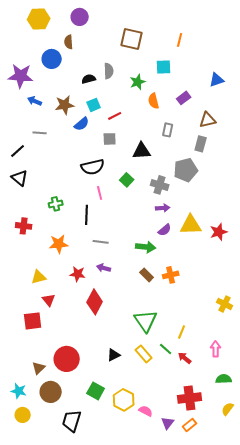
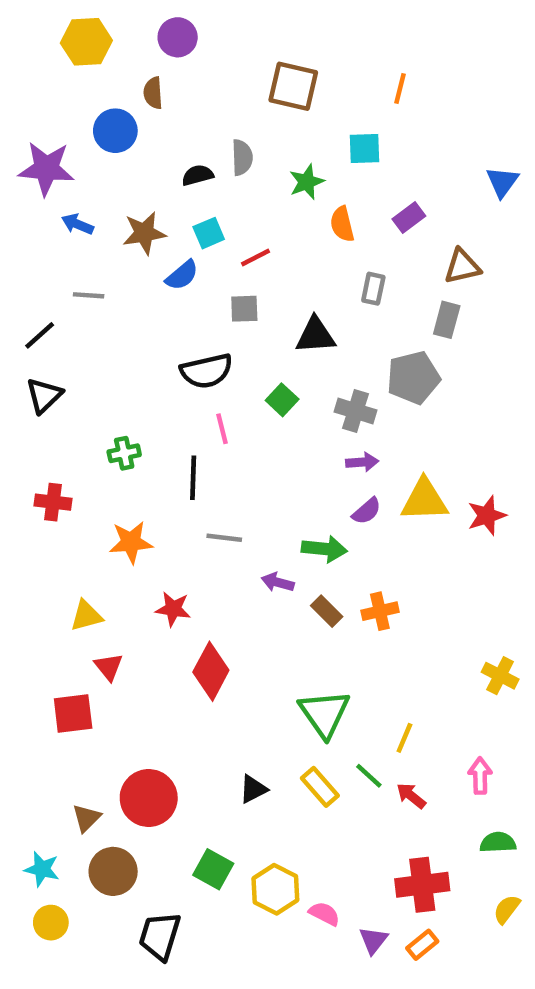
blue triangle: (217, 80) -> (502, 182), moved, turned -35
black triangle: (20, 178) -> (44, 395), turned 36
purple arrow: (104, 268) -> (278, 582), moved

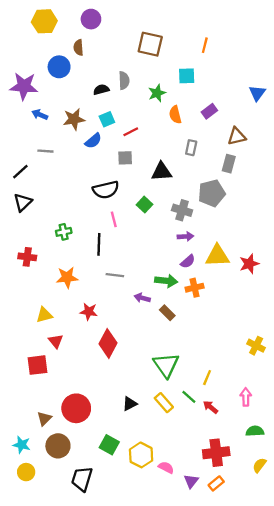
orange cross: (380, 611) -> (195, 288), moved

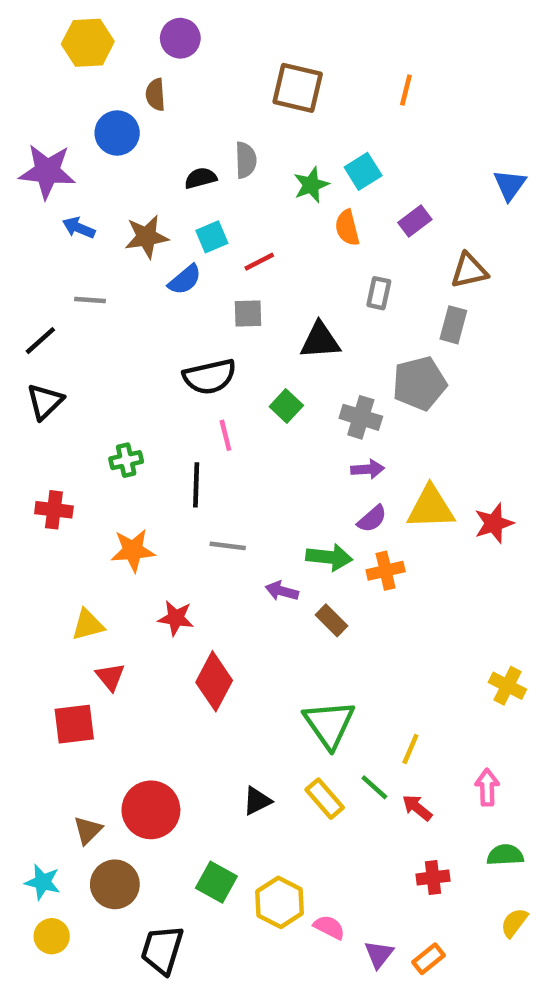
cyan square: (187, 76) -> (363, 171), moved, turned -30
red cross: (216, 453) -> (433, 878), moved, size x0.6

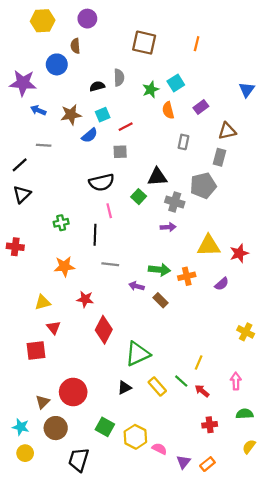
black triangle: (320, 341) -> (157, 177), moved
purple arrow: (368, 469) -> (168, 227), moved
red cross: (54, 510) -> (15, 247), moved
purple semicircle: (372, 519) -> (222, 284), moved
green triangle: (329, 724) -> (138, 354), moved, turned 40

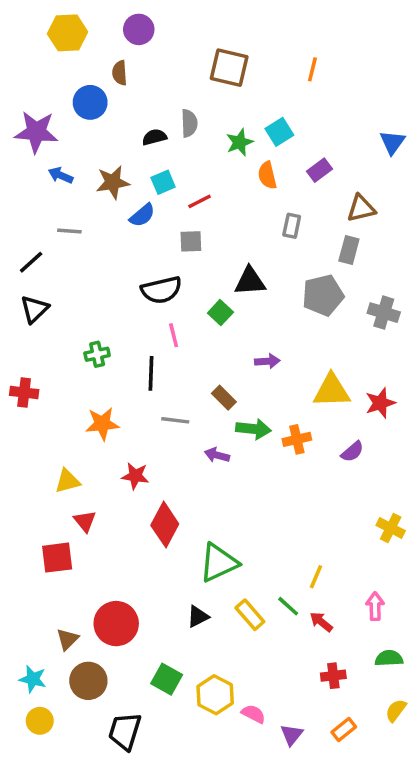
gray cross: (175, 202) -> (384, 313), moved
brown rectangle: (161, 300) -> (224, 398), moved
orange rectangle: (207, 464) -> (344, 730), moved

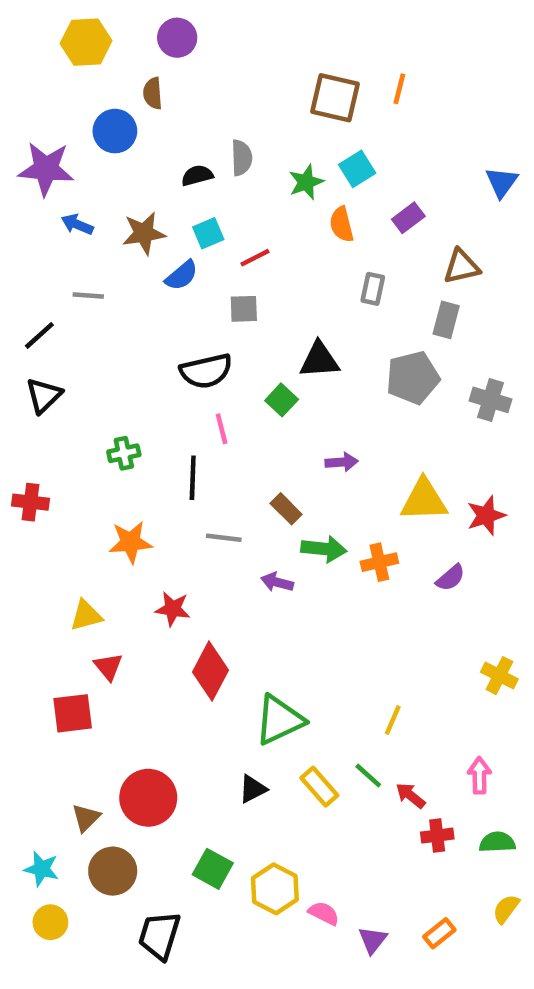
brown square: (229, 68) -> (335, 98), moved
yellow line: (316, 577) -> (393, 720), moved
red cross: (333, 676) -> (437, 836), moved

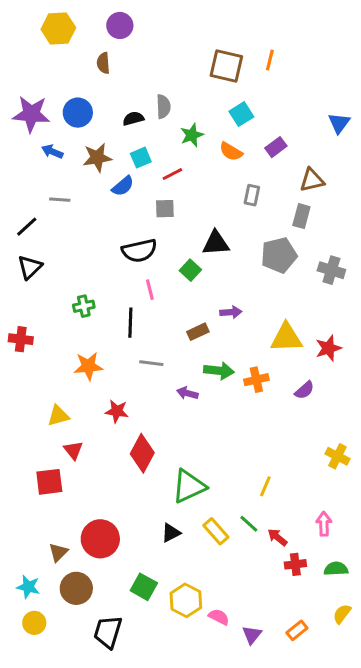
blue circle: (115, 131) -> (78, 113), moved
green star: (306, 182) -> (192, 135), moved
orange semicircle: (342, 224) -> (231, 152), turned -45
brown rectangle: (286, 509) -> (198, 332), moved, turned -70

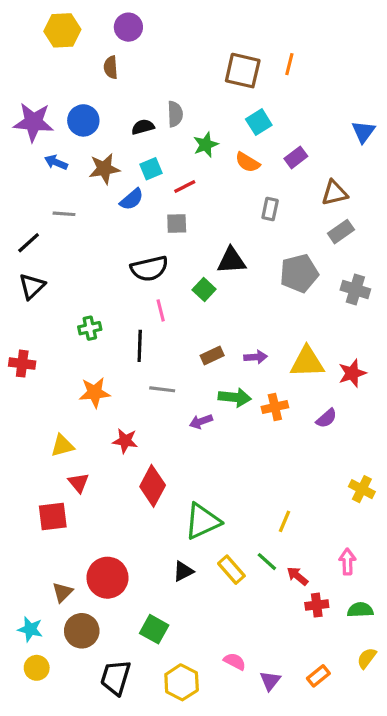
gray rectangle: (301, 216) -> (341, 232), moved, turned 40
purple arrow: (231, 312) -> (256, 357), moved
purple arrow: (187, 393) -> (201, 422), turned -35
yellow hexagon: (186, 600) -> (182, 682), moved

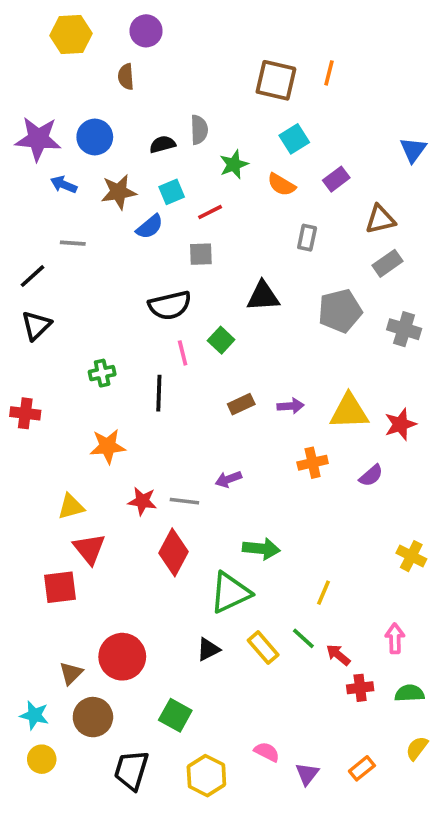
green square: (204, 289) -> (221, 340), moved
gray line: (162, 389) -> (184, 501), moved
green arrow: (235, 397) -> (261, 549), moved
red triangle: (79, 483) -> (89, 549), size x1.4

